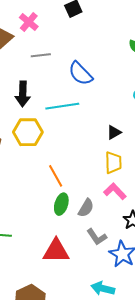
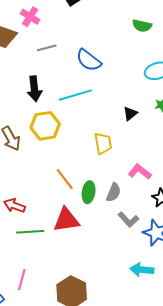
yellow trapezoid: (113, 163) -> (103, 143), moved
orange line: (56, 176) -> (65, 179), moved
red triangle: (56, 251) -> (66, 220), moved

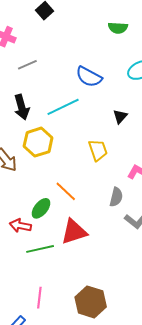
blue semicircle: (89, 60) -> (89, 77), moved
green ellipse: (89, 192) -> (41, 208), moved, turned 40

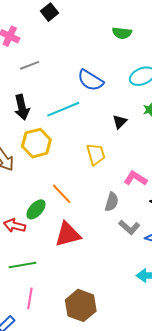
green line: (40, 249) -> (22, 265), moved

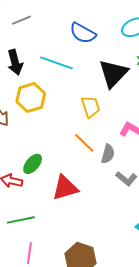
cyan line: (63, 109) -> (56, 63), turned 44
black triangle: (120, 122) -> (113, 73), size x2.0
orange line: (62, 194) -> (84, 143), moved

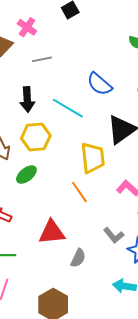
yellow trapezoid: (91, 107) -> (93, 158), size x1.4
gray semicircle: (108, 154) -> (78, 258), moved
green ellipse: (33, 164) -> (26, 175), moved

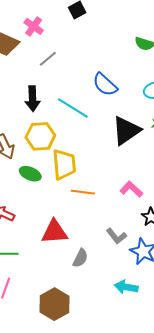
gray line: (42, 59) -> (48, 59), turned -30
yellow trapezoid: (93, 158) -> (64, 164), moved
green ellipse: (26, 175) -> (30, 174), turned 60
orange line: (79, 192) -> (83, 192), turned -50

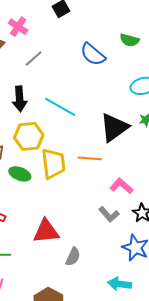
blue semicircle: (105, 85) -> (93, 54), moved
orange line: (83, 192) -> (90, 158), moved
gray L-shape: (116, 236) -> (109, 214), moved

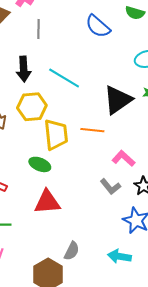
gray line: (34, 58) -> (39, 29), turned -48
green ellipse: (20, 174) -> (40, 164), moved
gray semicircle: (73, 257) -> (72, 251), moved

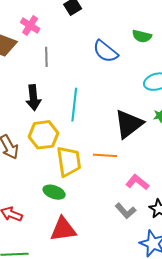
cyan line: (64, 78) -> (74, 105), turned 68

